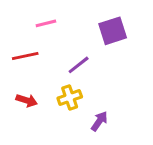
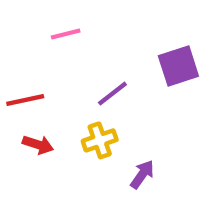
purple square: (113, 31) -> (178, 66), moved
red line: (25, 56) -> (25, 100), moved

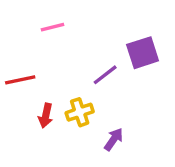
purple line: (112, 94) -> (105, 75), moved
red arrow: (38, 145) -> (46, 116), moved, turned 85

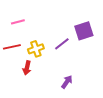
pink line: (52, 27) -> (18, 22), moved
yellow cross: (80, 112) -> (36, 49), moved

